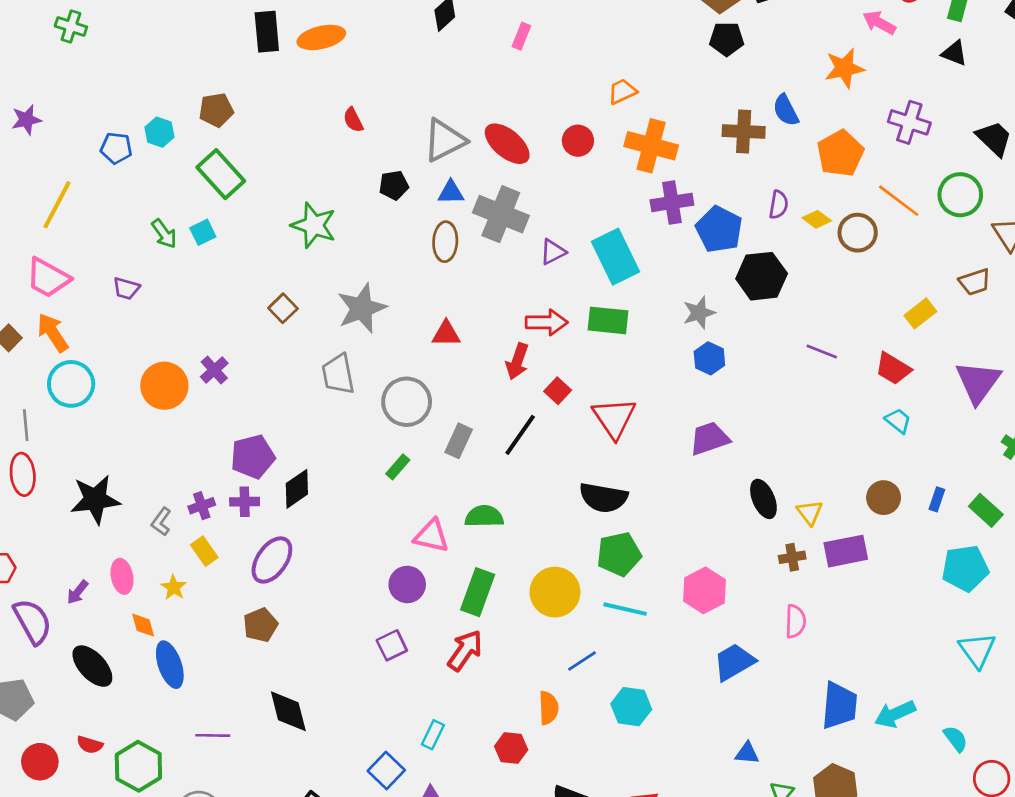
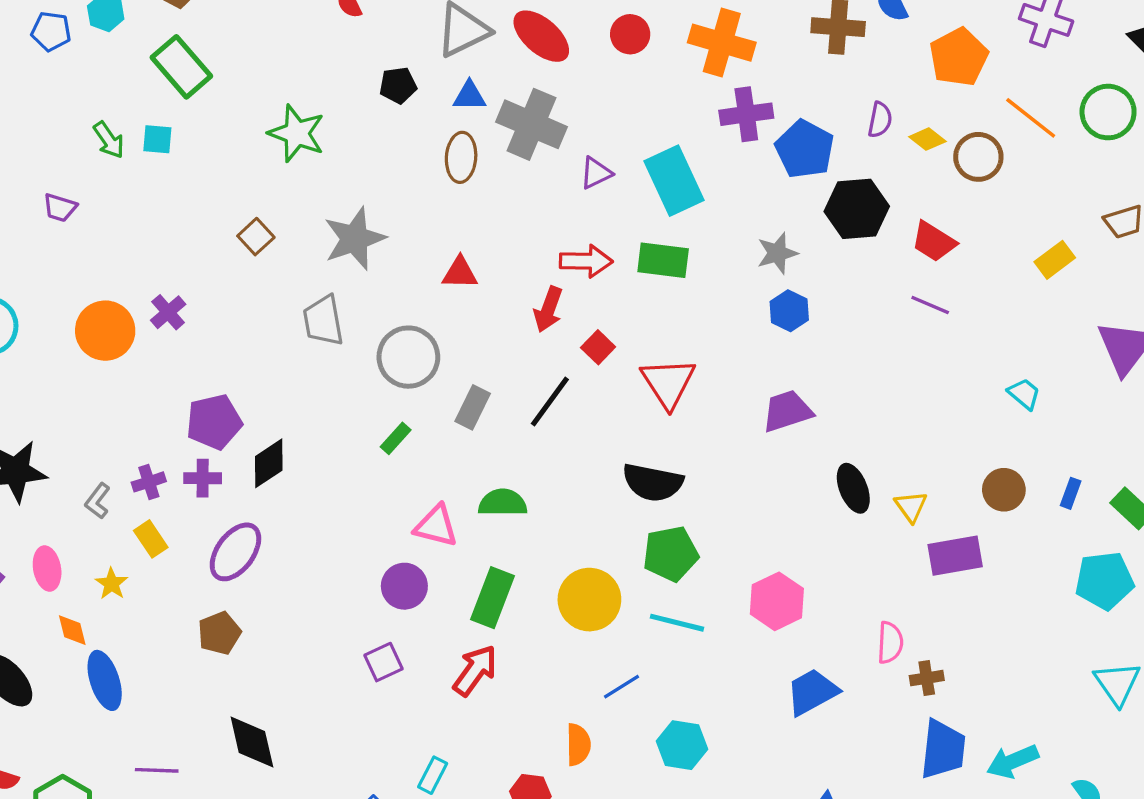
cyan square: (203, 232) -> (157, 139), turned 30
red trapezoid: (893, 369) -> (934, 242), moved
brown cross: (792, 557) -> (927, 678), moved

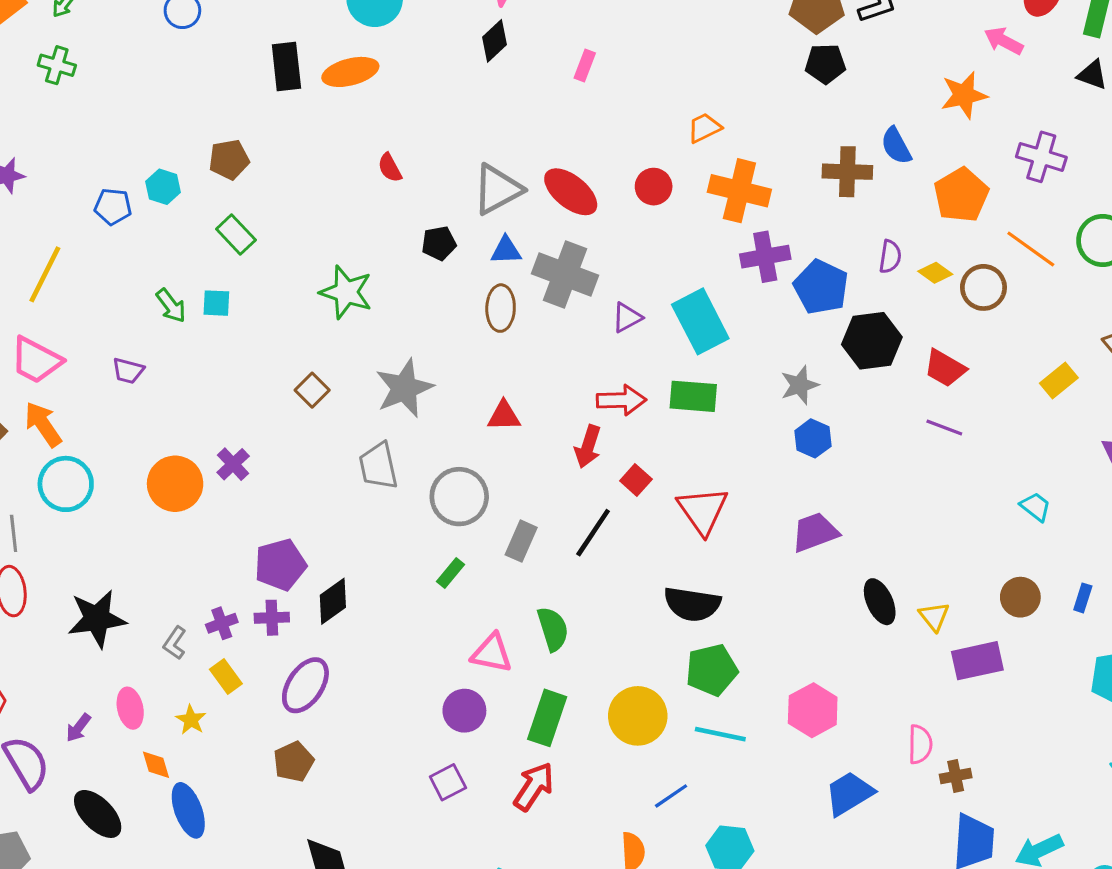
green rectangle: (181, 67) -> (236, 235), size x0.7
green semicircle: (503, 503) -> (553, 629), turned 75

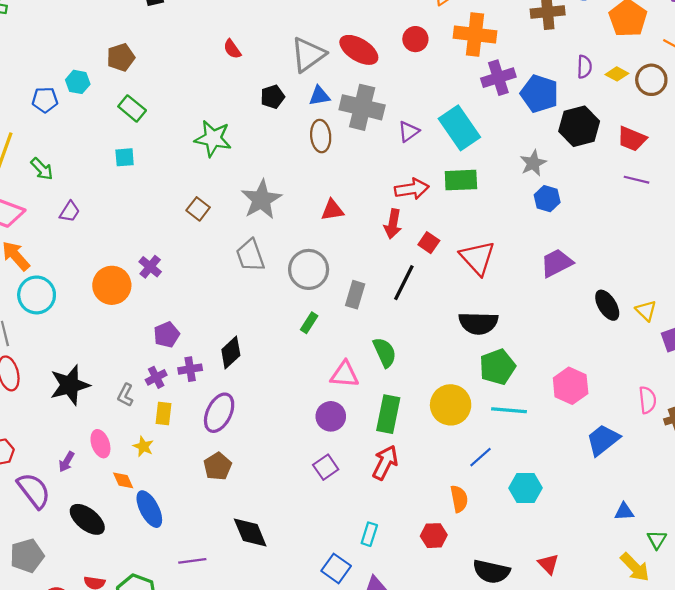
green arrow: (171, 306) -> (42, 169), moved
purple trapezoid: (128, 371) -> (70, 212), turned -65
purple pentagon: (280, 565) -> (167, 335), moved, size x0.7
yellow rectangle: (226, 676) -> (164, 414), turned 50

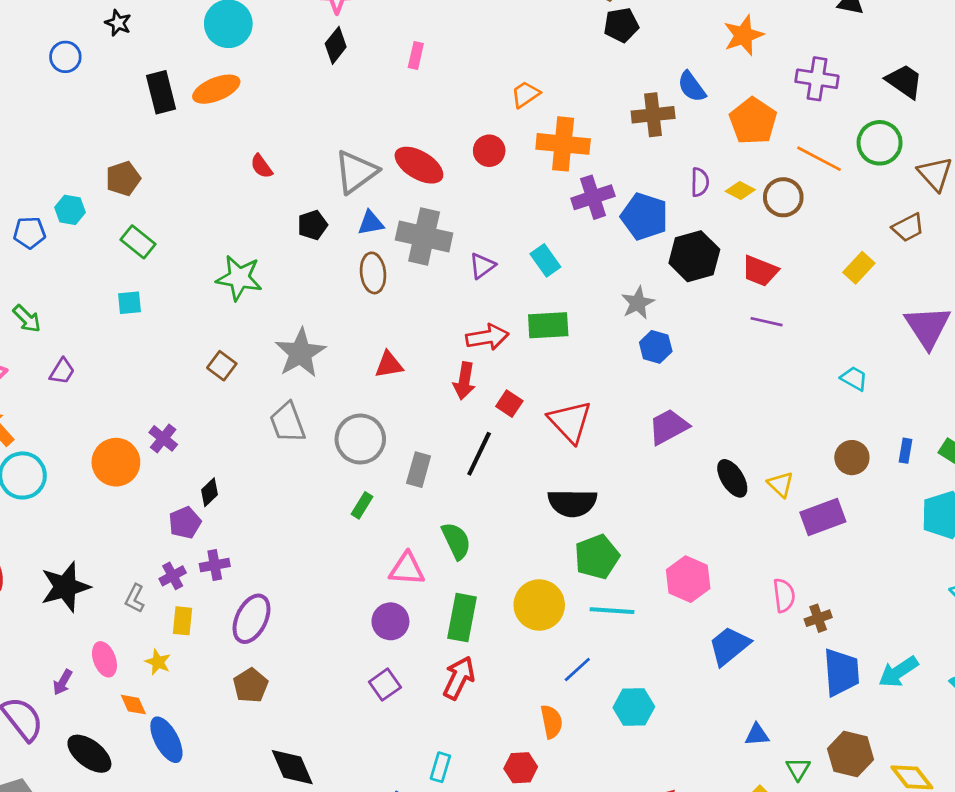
cyan rectangle: (459, 128) -> (545, 260), size x0.6
black diamond: (231, 352) -> (209, 492), moved, size x0.7

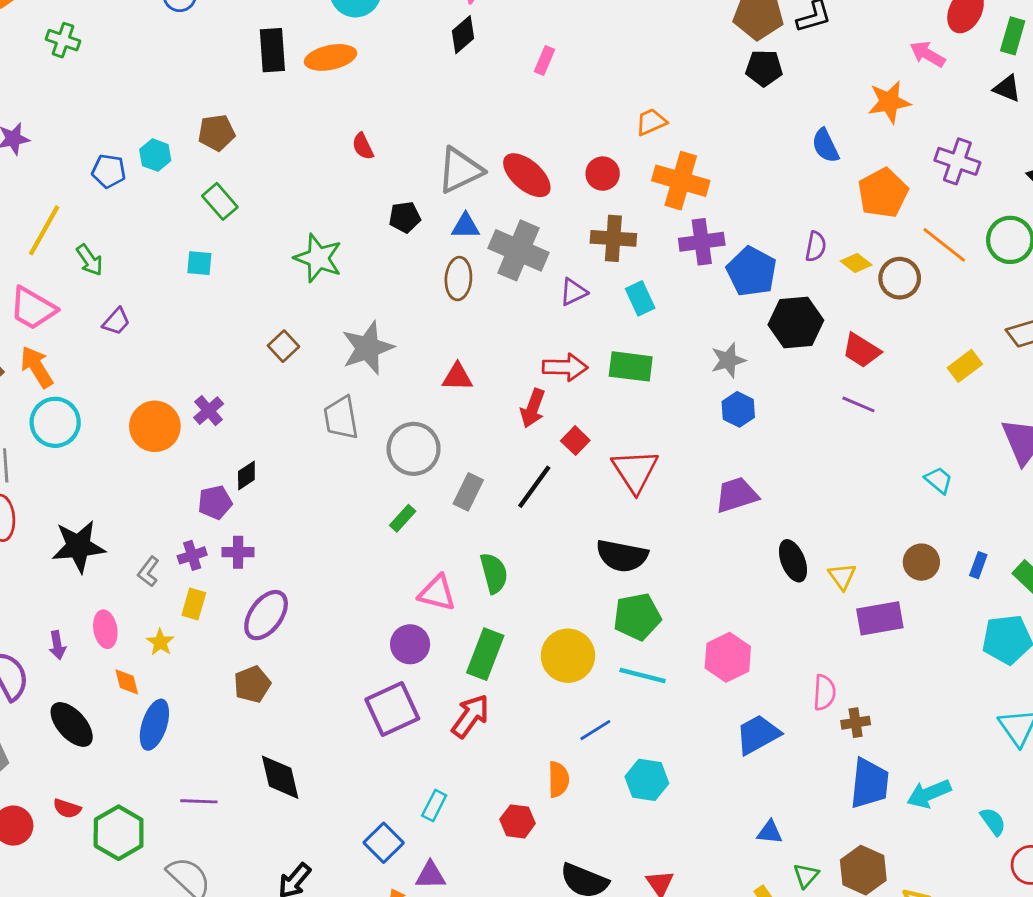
brown cross: (653, 115) -> (613, 238), moved
purple arrow: (63, 682) -> (57, 645), turned -50
purple square: (385, 685) -> (392, 709), size x1.6
blue ellipse: (166, 740) -> (154, 725), turned 36

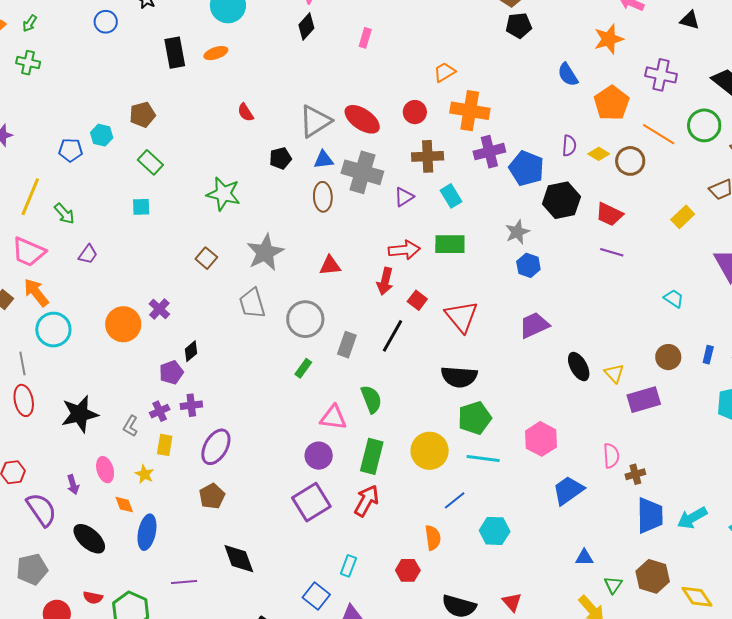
orange ellipse: (330, 57) -> (216, 53), size x0.7

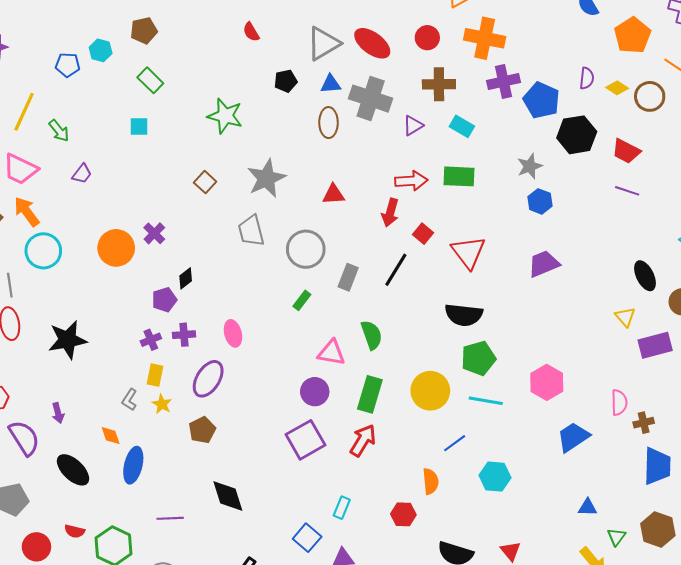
cyan rectangle: (451, 196) -> (462, 126), turned -30
black ellipse: (579, 367) -> (645, 276), moved
gray L-shape: (130, 426) -> (129, 400), moved
pink ellipse: (105, 470) -> (233, 333), moved
yellow star: (144, 474) -> (162, 404), moved

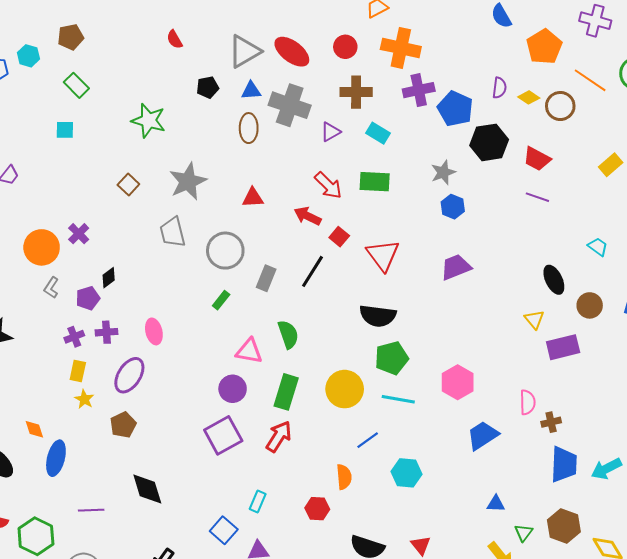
red arrow: (411, 181) -> (328, 185), turned 48
red arrow: (390, 213) -> (308, 216), turned 100
gray L-shape: (129, 400) -> (51, 288), moved

